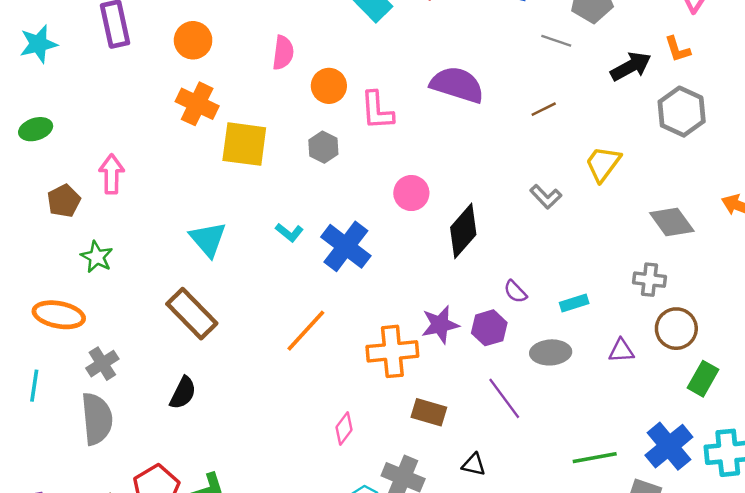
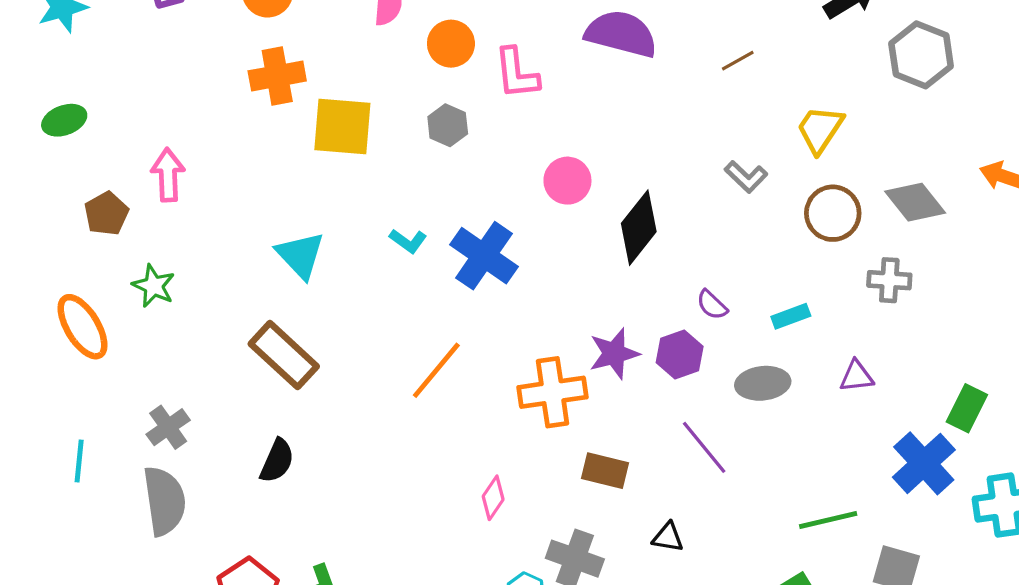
orange cross: (197, 104) -> (277, 76), turned -33
orange ellipse: (59, 315) -> (83, 327), moved, turned 51
brown circle: (676, 329) -> (833, 213), moved
blue cross: (669, 446) -> (924, 463), moved

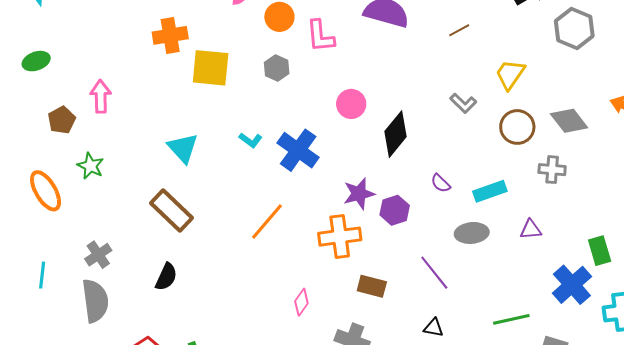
cyan rectangle: (791, 316) -> (490, 191), size x1.4
purple star: (614, 354) -> (359, 194), moved
purple hexagon: (680, 355) -> (395, 210), moved
green rectangle: (967, 408) -> (600, 251), turned -44
black triangle: (668, 537) -> (434, 328), moved

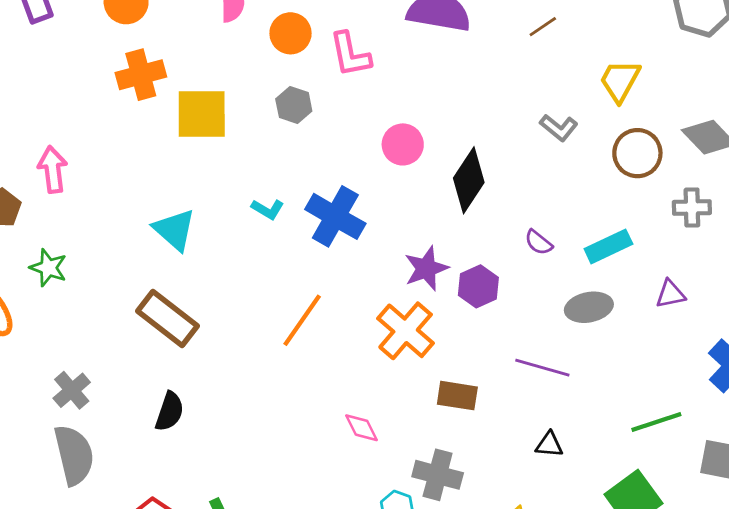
orange cross: (340, 237) -> (406, 331), turned -36
purple line: (434, 273) -> (542, 368), turned -30
pink diamond: (301, 302) -> (361, 428), turned -56

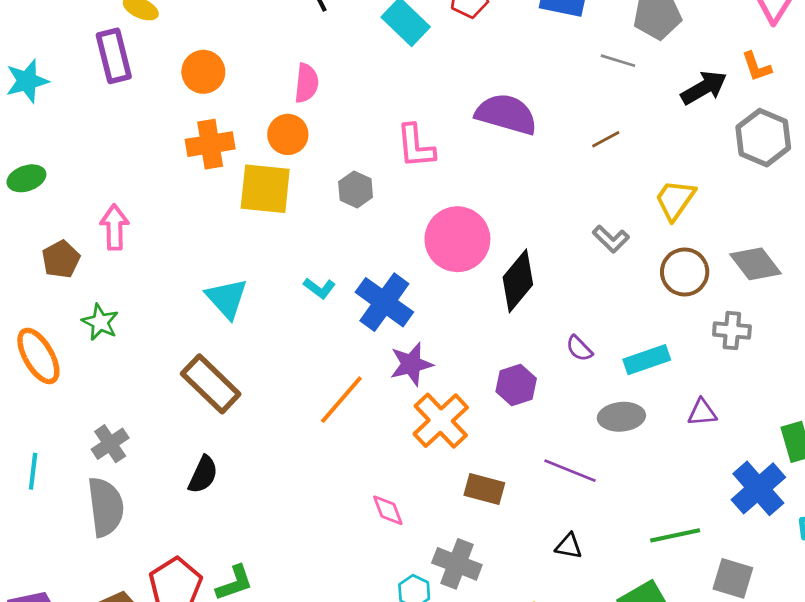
orange circle: (290, 33) -> (288, 134), moved
pink circle: (403, 144) -> (457, 239), size x1.6
purple star: (426, 268) -> (411, 364), moved

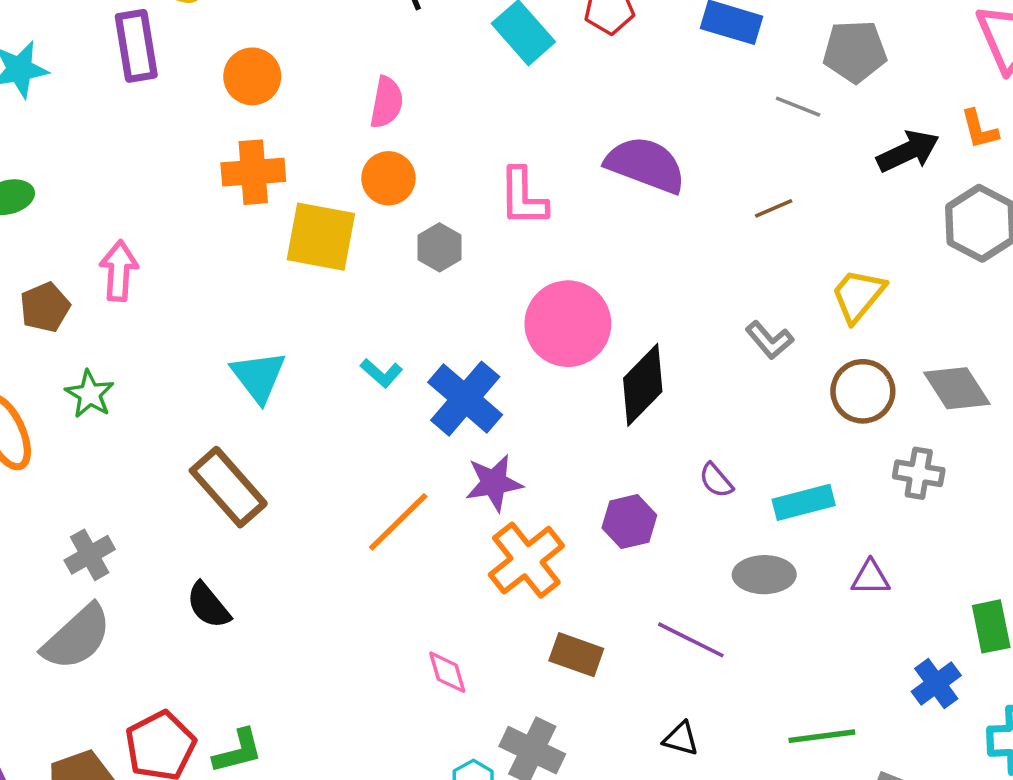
orange circle: (288, 134) -> (388, 178), moved
black semicircle: (203, 475) -> (208, 605), turned 111
blue cross: (758, 488) -> (936, 684), size x0.7
gray semicircle: (106, 507) -> (77, 637), turned 50

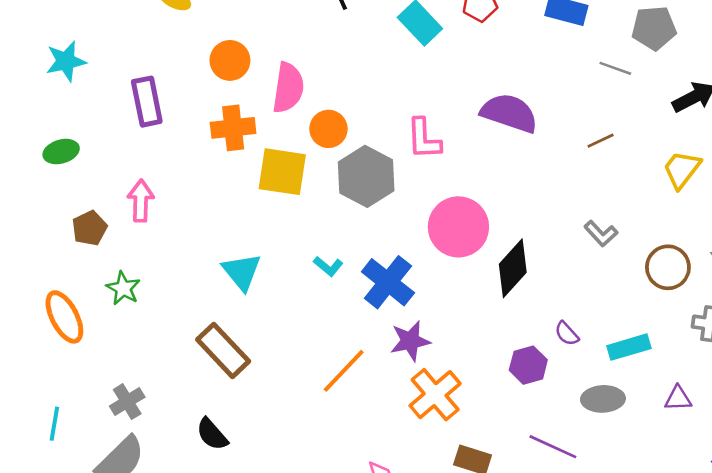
purple rectangle: (136, 46) -> (147, 102), moved
pink semicircle: (387, 102) -> (288, 88), moved, size x1.4
gray hexagon: (440, 247) -> (366, 176), size x1.8
yellow trapezoid: (858, 295) -> (682, 169), moved
purple hexagon: (629, 522) -> (528, 365), moved

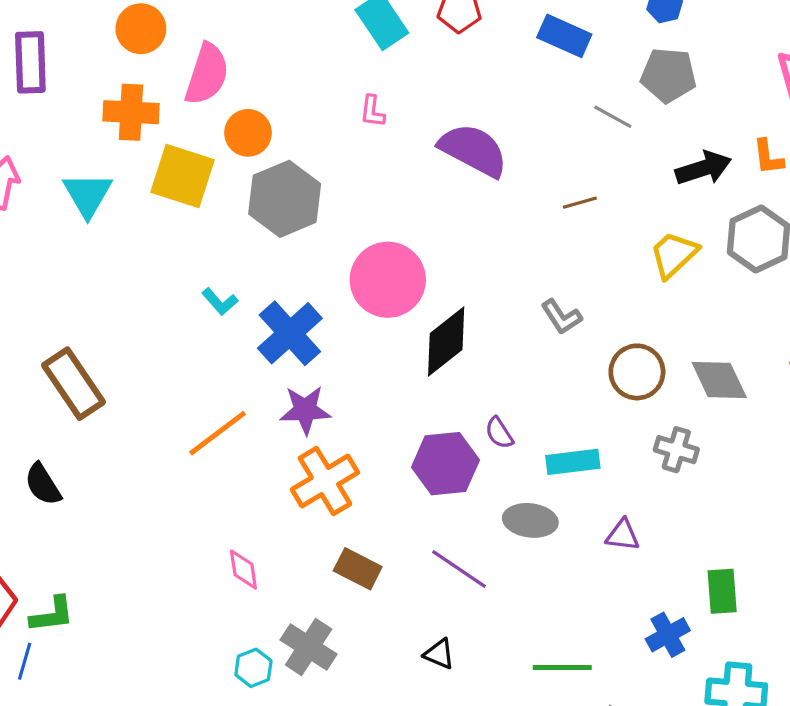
pink L-shape: (424, 139) -> (372, 111), moved, size x0.6
cyan triangle: (242, 272) -> (88, 195), moved
purple hexagon: (528, 365) -> (445, 464), size x1.4

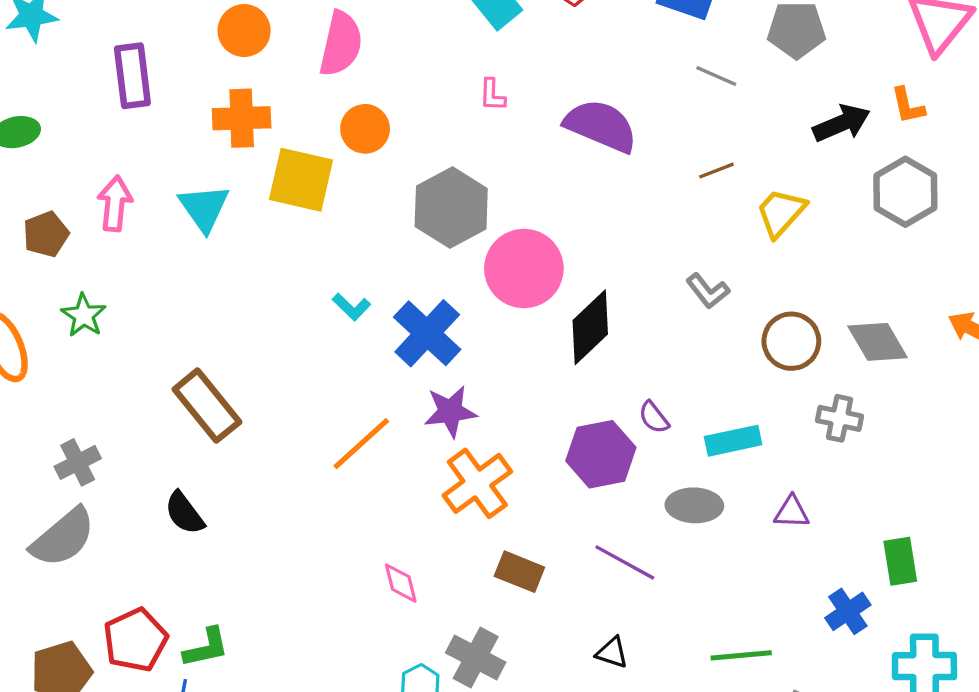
pink semicircle: (207, 74) -> (341, 44), moved
gray line: (613, 117) -> (716, 76), moved
gray hexagon: (285, 199) -> (451, 208), moved
yellow trapezoid: (674, 255) -> (781, 213), moved

